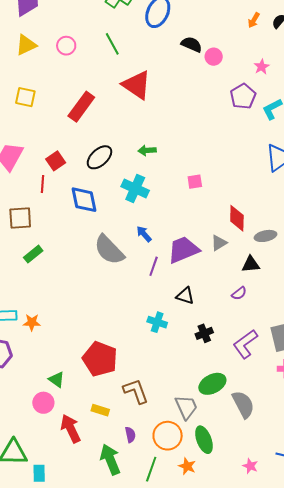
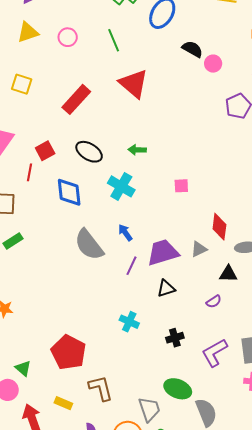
black ellipse: (99, 157) -> (89, 152), turned 68
black triangle: (185, 296) -> (166, 288), moved, turned -42
green ellipse: (212, 384) -> (178, 389), turned 44

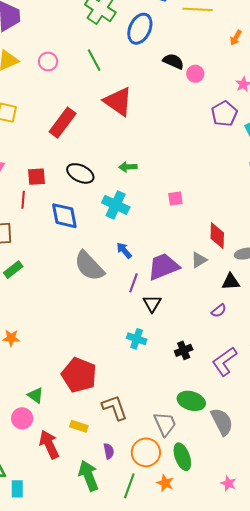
red square: (45, 151) -> (36, 177), turned 30
black triangle: (166, 288) -> (152, 304), moved, turned -36

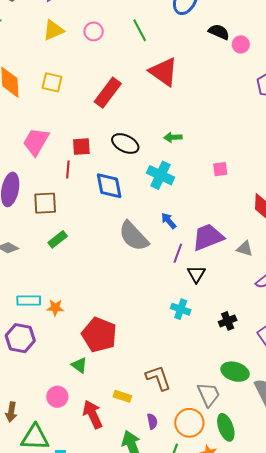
gray triangle: (199, 260) -> (245, 249), moved, turned 48
red pentagon: (79, 375) -> (99, 335), moved
pink circle: (22, 418) -> (57, 397), moved

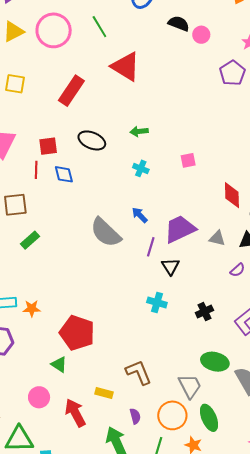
pink circle: (94, 31) -> (54, 30), size x1.8
cyan cross: (161, 175) -> (141, 168), moved, size x0.6
blue diamond: (109, 186) -> (64, 174), moved, size x0.7

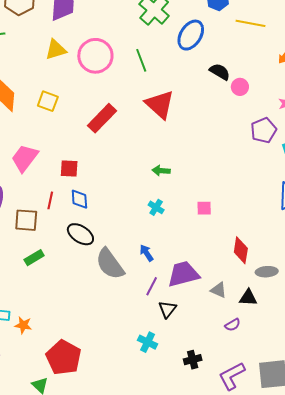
black ellipse: (92, 140) -> (80, 234), moved
red line: (36, 170) -> (50, 200), moved

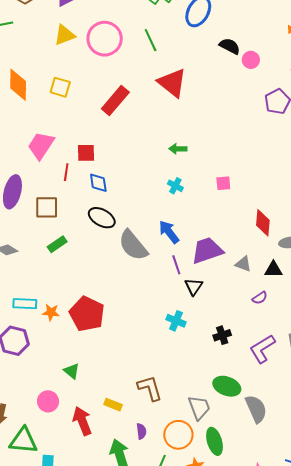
red line: (50, 200) -> (66, 172), moved
blue arrow: (147, 253) -> (169, 232), size x1.4
purple line: (152, 286) -> (176, 265), turned -42
red pentagon: (64, 357) -> (87, 314), moved

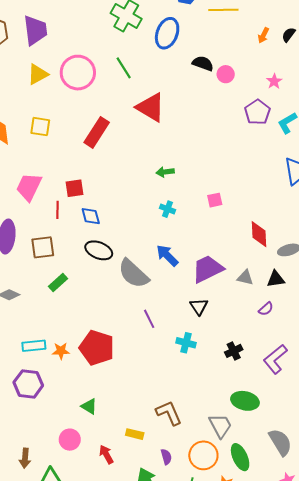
purple line: (176, 265) -> (149, 319), moved
gray semicircle: (256, 409) -> (280, 442), moved
red arrow: (82, 421) -> (106, 454), size x0.7

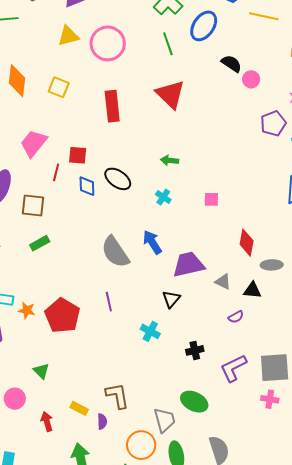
green line: (124, 68) -> (168, 44), moved
red rectangle: (97, 132) -> (112, 106), turned -52
black ellipse: (99, 250) -> (118, 179), moved
purple line: (149, 319) -> (109, 302), moved
purple semicircle: (166, 457) -> (102, 421), moved

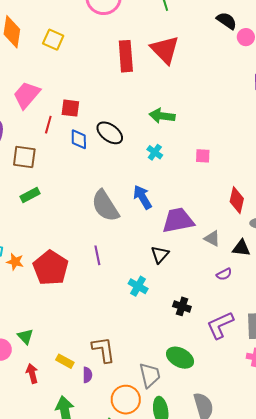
red rectangle: (112, 106) -> (126, 56), moved
green arrow: (170, 160) -> (162, 116), size x1.4
black cross: (195, 350) -> (182, 306), turned 30
green triangle: (41, 371) -> (25, 336), moved

